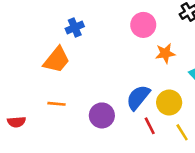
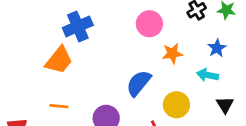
blue cross: (75, 27) -> (78, 26), size x1.5
blue semicircle: (138, 97) -> (139, 83), moved

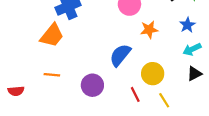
cyan arrow: (207, 75) -> (192, 49), moved, turned -36
black triangle: (225, 105) -> (194, 74), turned 35

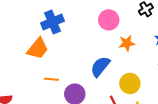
orange line: (52, 75) -> (51, 79), moved

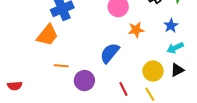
yellow circle: (130, 83) -> (153, 71), moved

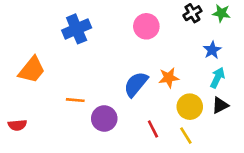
orange star: (136, 30) -> (169, 78), moved
orange trapezoid: (47, 35) -> (32, 70), moved
cyan arrow: (175, 48) -> (217, 78), turned 140

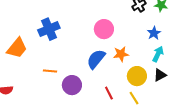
pink circle: (146, 26) -> (104, 29), moved
blue cross: (77, 29) -> (49, 29), moved

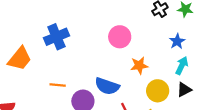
blue semicircle: (96, 59) -> (107, 86), moved, turned -110

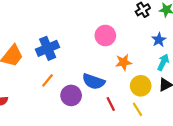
blue cross: (56, 37) -> (48, 48), moved
orange line: (58, 85) -> (48, 80), turned -56

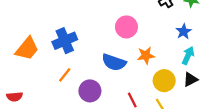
blue semicircle: (94, 82) -> (114, 62), moved

